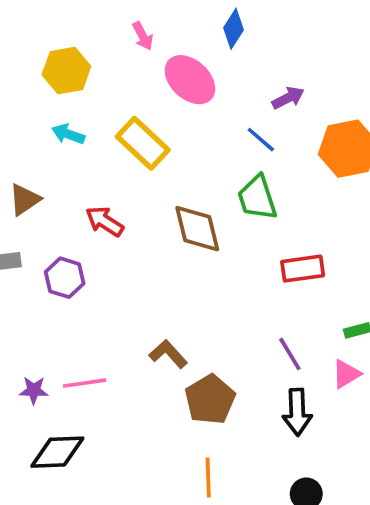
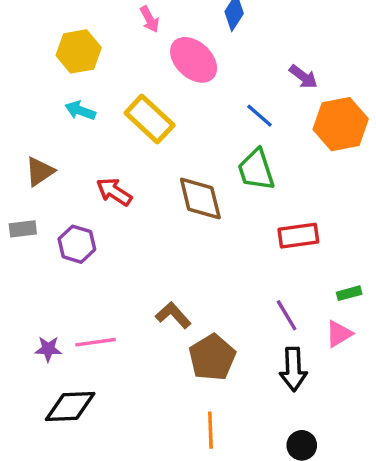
purple arrow: (288, 98) -> (303, 77), moved, turned 64

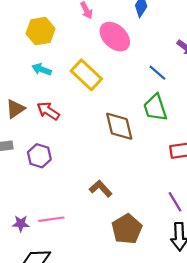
red arrow: (114, 192) -> (48, 111), moved
brown L-shape: (173, 315) -> (101, 189), moved

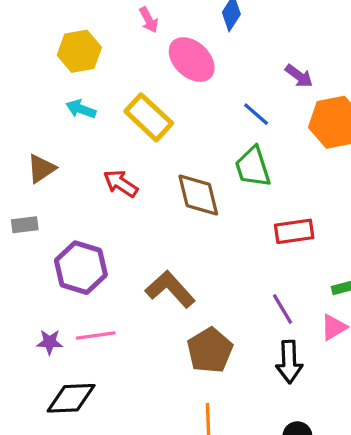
red arrow: (48, 111) -> (121, 183), moved
purple hexagon: (39, 156) -> (81, 268), moved, size x1.4
brown L-shape: (101, 189) -> (170, 289), size x1.4

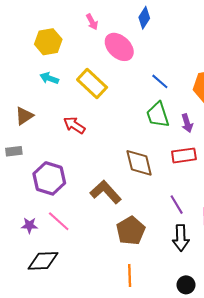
purple arrow: (299, 76) -> (187, 123), moved, turned 36
brown diamond: (198, 195) -> (139, 163), moved
pink line: (96, 335) -> (59, 221), turned 50

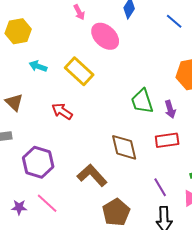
yellow hexagon: (48, 42) -> (18, 31), moved
blue line: (160, 81) -> (174, 21), moved
brown triangle: (24, 116) -> (14, 102), turned -42

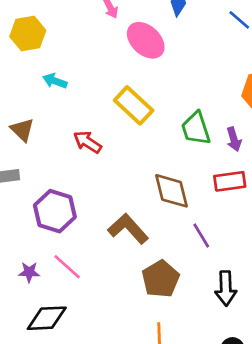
yellow rectangle: (79, 71) -> (134, 105), moved
purple line: (160, 187) -> (201, 236), moved

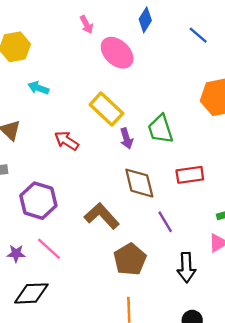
purple arrow: (234, 139) -> (126, 138), moved

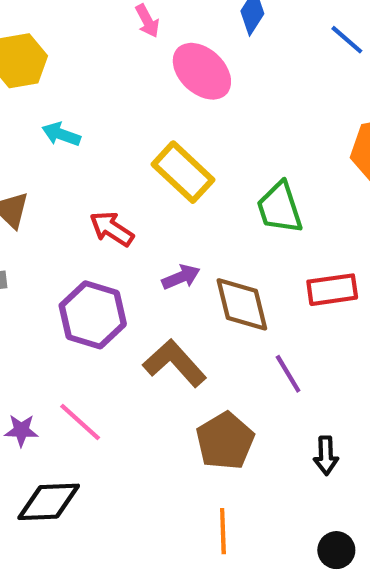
purple arrow: (126, 138) -> (181, 277), moved, turned -96
purple hexagon: (38, 201) -> (93, 315), moved
black arrow: (186, 268) -> (326, 456), size x0.7

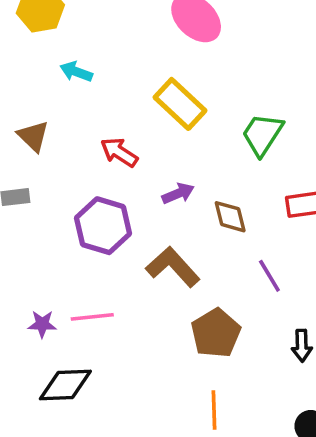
green trapezoid: (280, 208) -> (262, 134), turned 51
brown diamond: (242, 304) -> (230, 217), size x0.7
pink line: (80, 422) -> (92, 317), turned -48

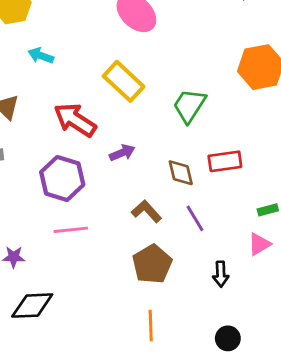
red arrow: (119, 152) -> (75, 120), size x1.4
brown diamond: (230, 217) -> (181, 173), moved
brown L-shape: (173, 267) -> (146, 211), moved, size x0.7
pink line: (92, 317) -> (71, 230), moved

